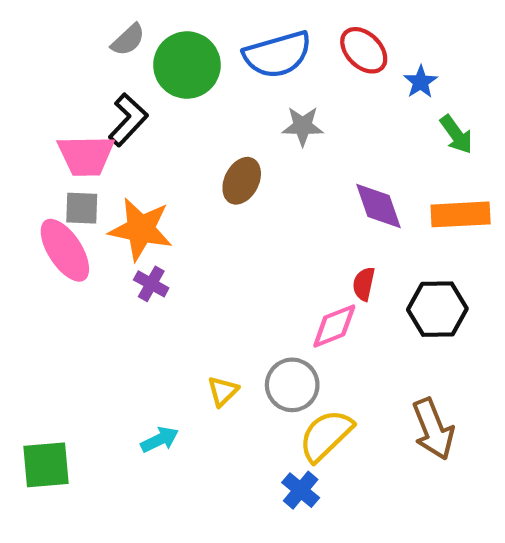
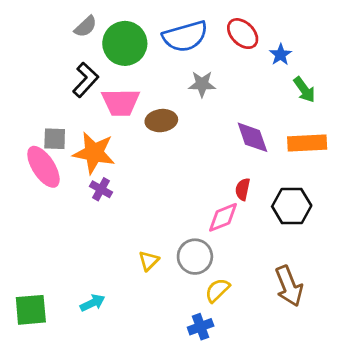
pink trapezoid: (86, 156) -> (121, 102), moved
brown ellipse: (242, 181) -> (161, 121), turned 56
yellow semicircle: (326, 435) -> (217, 290), size x0.7
cyan arrow: (160, 440) -> (93, 303), moved
blue cross: (301, 490) -> (201, 327), turned 30

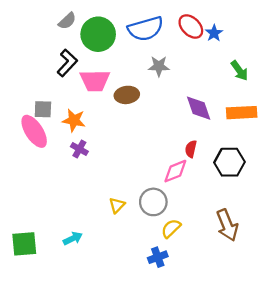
blue star: (281, 55) -> (214, 33), moved
orange star: (94, 153) -> (74, 120), size x0.7

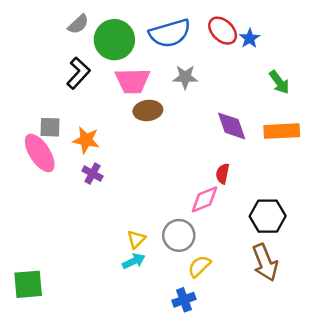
pink trapezoid: (95, 81) -> (132, 81), moved
black hexagon: (229, 162) -> (268, 216), moved
cyan arrow: (73, 238) -> (134, 261), moved

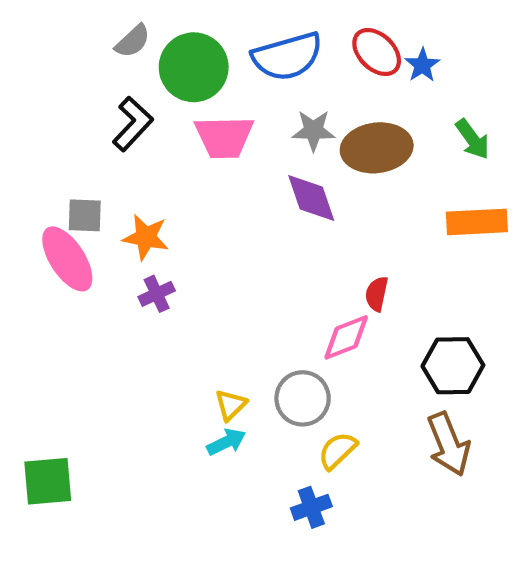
brown ellipse: (148, 110) -> (377, 148), moved, size x1.4
purple diamond: (232, 126) -> (311, 198), moved
purple cross: (93, 174) -> (157, 294), turned 36

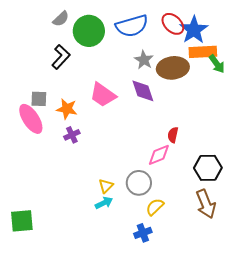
blue star: (422, 65) -> (194, 30), size x1.8
gray star: (313, 130) -> (144, 60), turned 30
pink trapezoid: (224, 137) -> (103, 95), moved, turned 36
orange rectangle: (477, 222) -> (203, 52), moved

